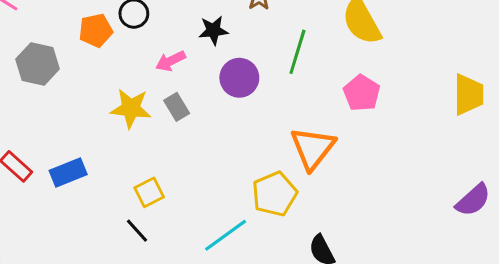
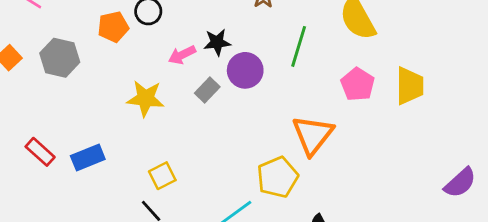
black star: (213, 30) -> (217, 42), moved
yellow trapezoid: (469, 95) -> (410, 86), moved
gray rectangle: (177, 107) -> (207, 90), moved, turned 75

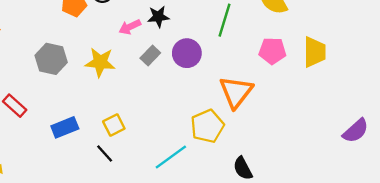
gray hexagon: (60, 58) -> (51, 59), moved
purple circle: (245, 70) -> (187, 53), moved
pink pentagon: (358, 84) -> (272, 51), turned -30
blue rectangle: (88, 157) -> (65, 127), moved

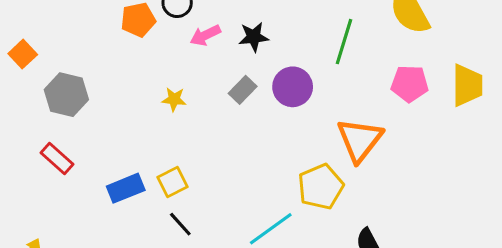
pink arrow: (130, 27) -> (205, 35), moved
gray hexagon: (51, 59) -> (66, 95), moved
yellow star: (100, 62) -> (174, 99), size x0.6
yellow square: (114, 125) -> (172, 182), moved

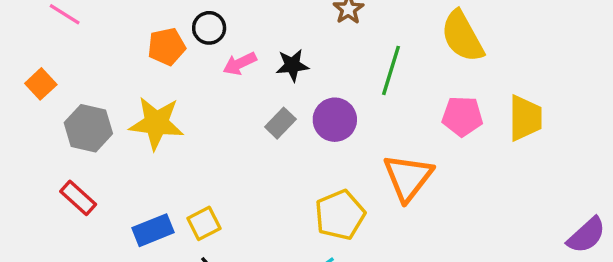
yellow star: (174, 99) -> (156, 123), moved, size x2.0
yellow pentagon: (321, 187) -> (340, 215), moved

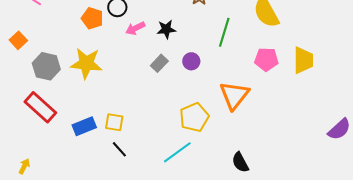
orange pentagon: (167, 47) -> (92, 18), turned 30
purple circle: (335, 120) -> (191, 61), size x0.7
red rectangle: (78, 198) -> (40, 107), size x1.5
yellow square: (204, 223) -> (114, 122), turned 36

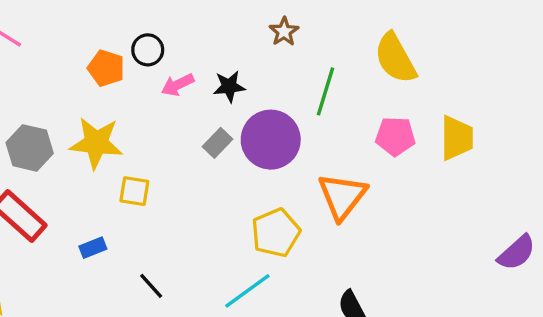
purple circle: (191, 61) -> (271, 140), size x2.0
yellow square: (114, 122) -> (134, 191), moved
blue rectangle: (84, 126) -> (93, 248), size x0.7

